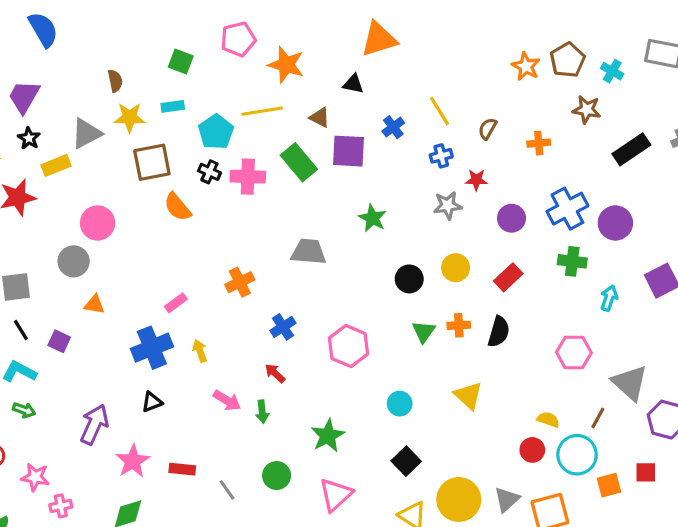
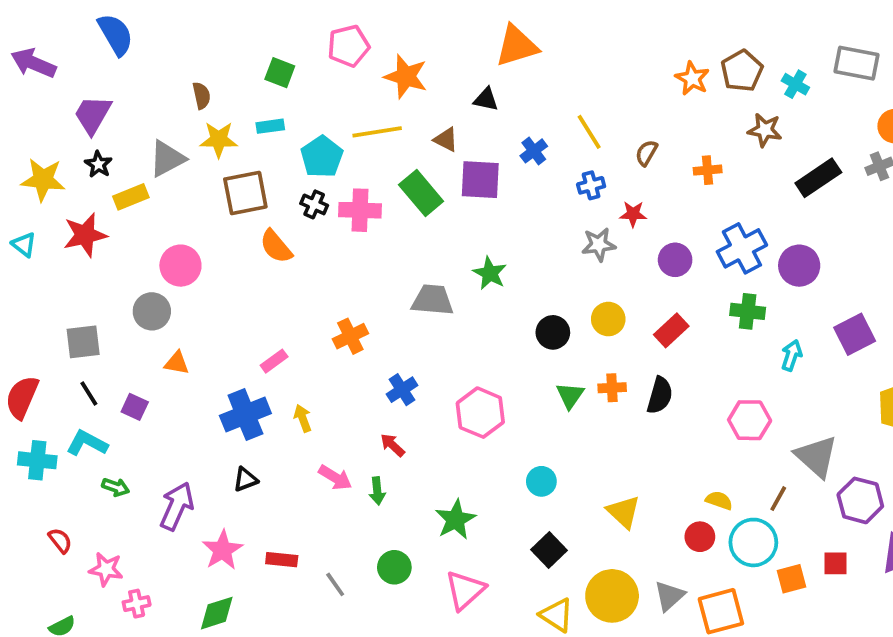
green star: (372, 218) -> (490, 273), moved
yellow triangle: (468, 396) -> (624, 512), moved
green arrow: (24, 410) -> (116, 487), moved

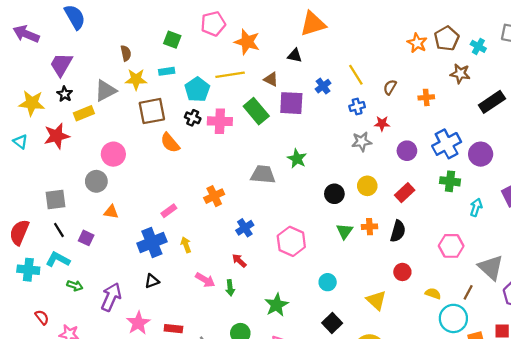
red circle: (700, 537) -> (402, 272), moved

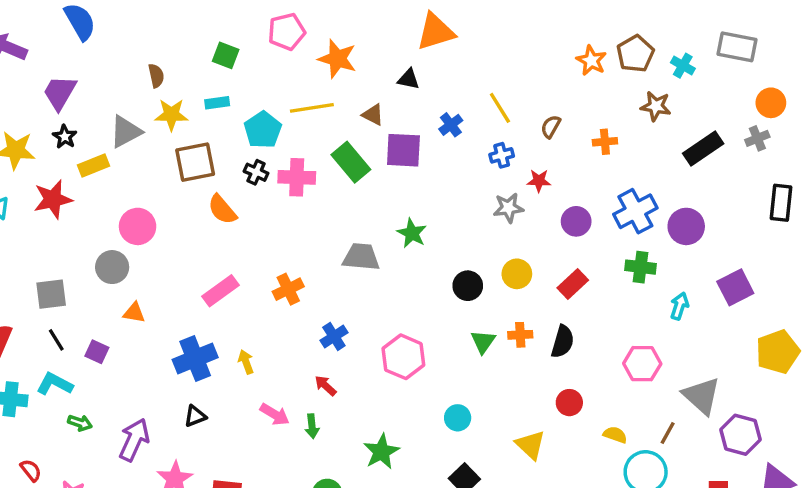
pink rectangle: (169, 211) -> (221, 291), moved, size x1.5

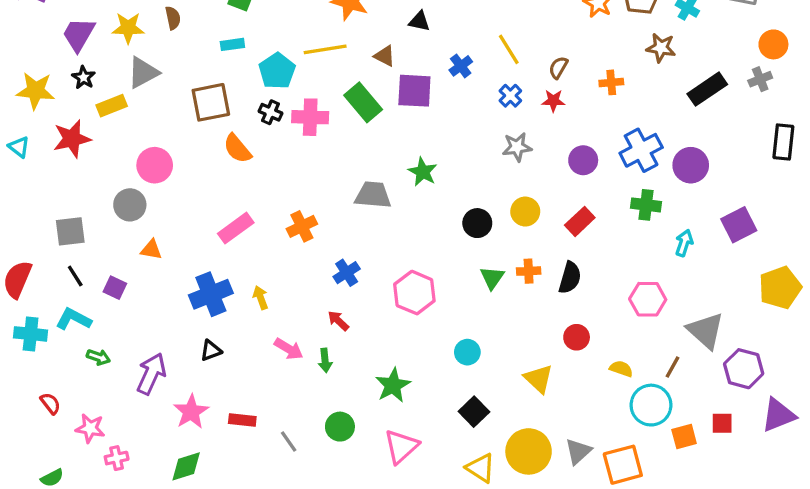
yellow star: (171, 115) -> (128, 28), moved
blue cross: (502, 155) -> (510, 96), turned -30
red star: (539, 181) -> (553, 101), moved

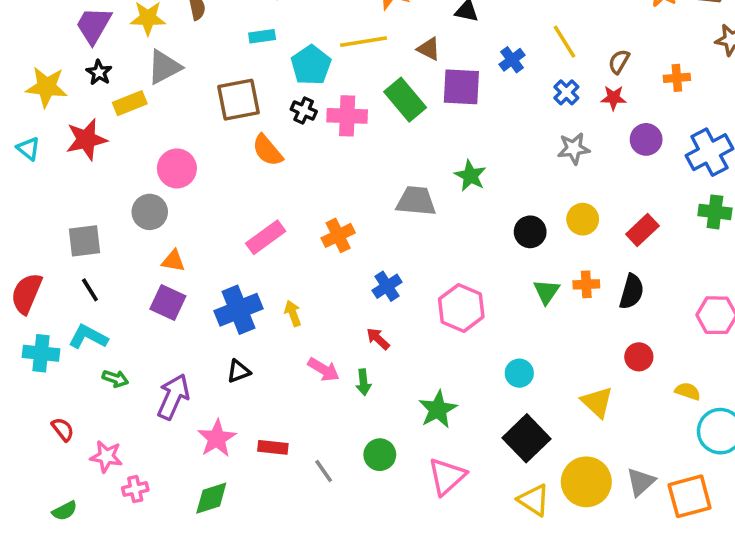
purple circle: (583, 160) -> (646, 139), moved
purple square: (115, 288) -> (168, 302), moved, size x1.4
black square: (474, 412) -> (527, 438), size x1.4

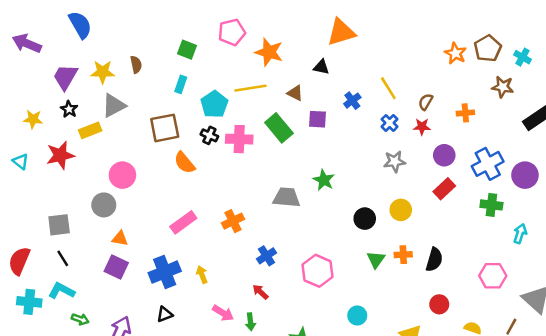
cyan rectangle: (262, 36) -> (181, 84), turned -63
yellow star: (46, 87) -> (33, 119), size x0.7
purple square: (461, 87) -> (317, 119), size x0.7
red rectangle: (642, 230) -> (444, 189), moved

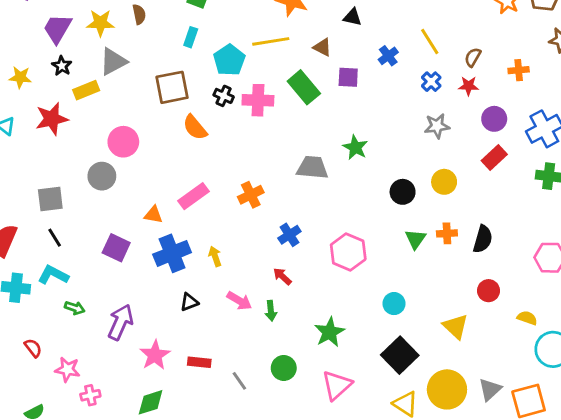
orange triangle: (120, 238) -> (153, 215), moved
black triangle: (165, 314) -> (189, 302), moved

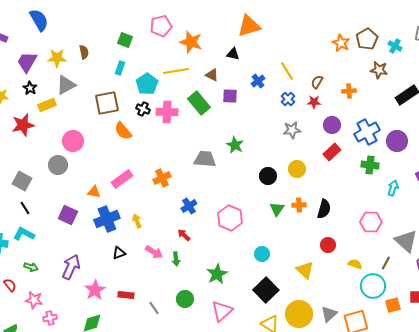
gray square: (50, 199) -> (22, 181), turned 36
green arrow: (75, 308) -> (31, 267), moved

